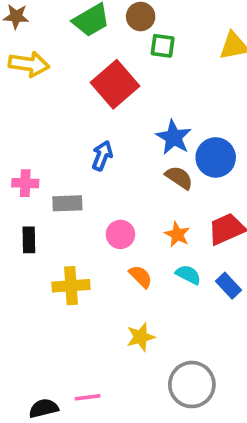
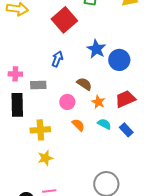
brown semicircle: (179, 178) -> (84, 84), moved
black rectangle: (29, 240) -> (17, 105), size x1.6
yellow star: (141, 337) -> (45, 158), moved

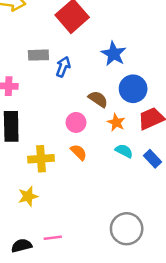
blue circle: (119, 60) -> (133, 89), moved
gray rectangle: (38, 85) -> (38, 55), moved
orange semicircle: (78, 125) -> (79, 152), moved
yellow star: (45, 158) -> (28, 196), moved

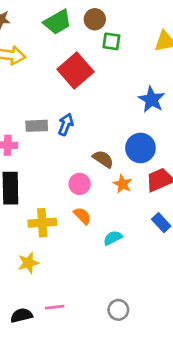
blue star: (114, 54) -> (152, 100), moved
gray rectangle: (38, 55) -> (37, 126), moved
cyan semicircle: (124, 151) -> (113, 238), moved, turned -54
gray circle: (127, 229) -> (118, 310), moved, size x0.6

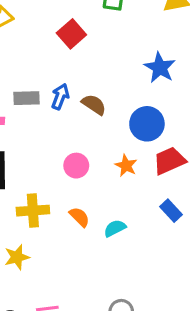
red square: (75, 70) -> (71, 34), size x0.7
brown semicircle: (103, 159) -> (94, 105), moved
orange semicircle: (82, 216) -> (79, 217), moved

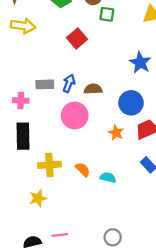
brown semicircle: (94, 105) -> (93, 89), turned -36
pink circle: (76, 166) -> (75, 115), moved, size x1.5
cyan semicircle: (115, 228) -> (108, 178), turned 42

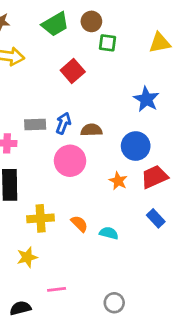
pink line: (60, 235) -> (57, 289), moved

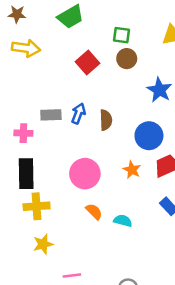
brown circle: (91, 21) -> (127, 59), moved
brown semicircle: (91, 130) -> (106, 120), turned 90
pink circle: (70, 161) -> (85, 174), moved
yellow cross: (41, 218) -> (37, 206), moved

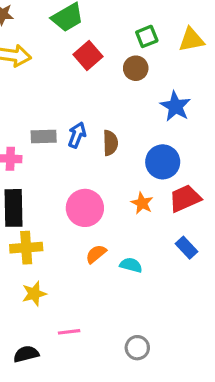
green square: (121, 35) -> (147, 36), moved, turned -30
red square: (88, 63) -> (88, 56), moved
orange semicircle: (94, 212) -> (96, 254), turned -84

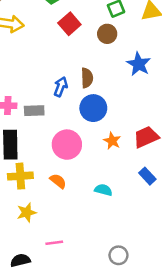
gray rectangle: (44, 136) -> (34, 111), moved
brown semicircle: (110, 143) -> (87, 78), moved
blue circle: (163, 162) -> (93, 108), moved
orange semicircle: (96, 254) -> (58, 181), moved, turned 78
gray circle: (137, 348) -> (118, 255), moved

